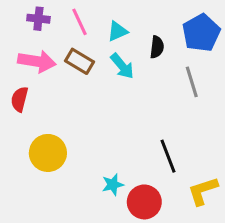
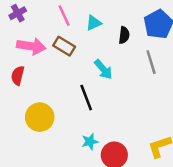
purple cross: (38, 19) -> (18, 13), moved, turned -35
cyan arrow: (122, 66) -> (103, 69), moved
black line: (168, 156) -> (86, 98), moved

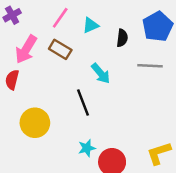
pink line: (64, 16) -> (60, 18), turned 60
pink arrow: (31, 46) -> (26, 49), turned 112
gray line: (151, 62) -> (150, 66), turned -70

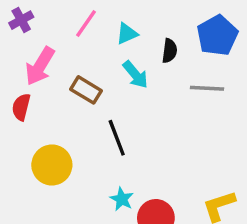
brown rectangle: (60, 49) -> (86, 90), moved
cyan arrow: (101, 73) -> (135, 75), moved
cyan star: (87, 148) -> (122, 199), turned -30

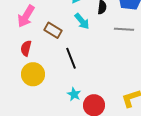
red semicircle: (21, 107) -> (26, 48), moved

